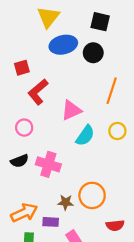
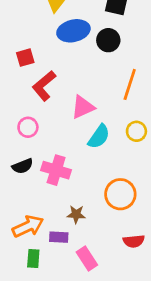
orange circle: (92, 195) -> (120, 194), moved

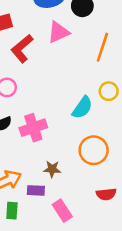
pink triangle: (83, 107) -> (58, 32), moved
cyan semicircle: (99, 137) -> (82, 108), moved
pink cross: (56, 170) -> (33, 128), turned -36

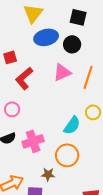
pink triangle: (58, 32) -> (62, 72), moved
orange circle: (94, 150) -> (67, 155), moved

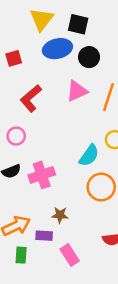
black square: (78, 17) -> (78, 24), moved
red square: (10, 57) -> (14, 58), moved
orange circle: (67, 155) -> (101, 187), moved

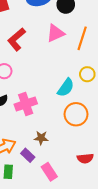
purple rectangle: (44, 236) -> (28, 155), turned 40

